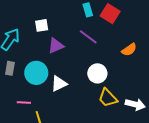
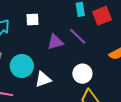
red square: (110, 14) -> (102, 16), turned 30
purple triangle: (56, 46) -> (55, 42), moved

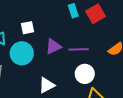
purple line: (78, 36) -> (79, 49), moved, turned -36
cyan circle: (22, 66) -> (22, 53), moved

